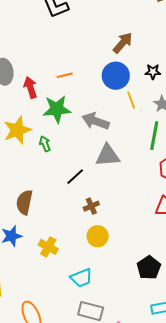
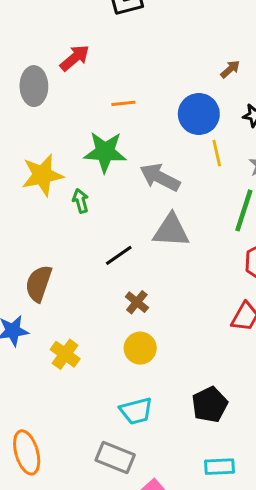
brown arrow: (123, 43) -> (230, 69), moved, size x0.6
red arrow: (30, 87) -> (75, 58), moved, turned 60
brown cross: (91, 206) -> (137, 302), turned -35
cyan trapezoid: (81, 278) -> (136, 411), moved

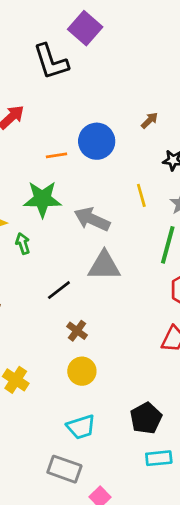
blue circle: (199, 114) -> (97, 141), moved
cyan rectangle: (219, 467) -> (159, 458), moved

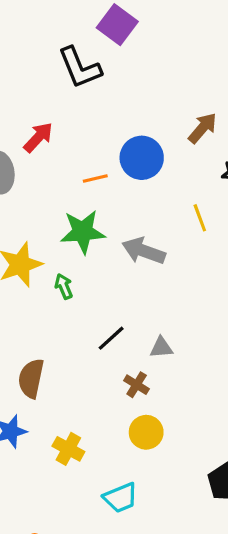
brown arrow: (150, 120) -> (202, 128), size x1.5
gray triangle: (104, 266) -> (161, 348), moved, size x0.6
cyan trapezoid: (81, 427) -> (121, 498), moved

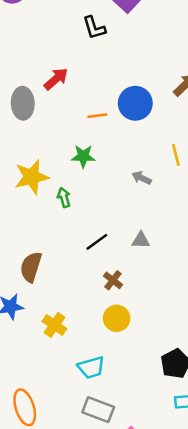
black L-shape: (80, 68) -> (94, 28), size x0.7
green star: (83, 232) -> (83, 156), size x0.7
gray arrow: (144, 251) -> (142, 178), moved, size x0.6
gray triangle: (161, 348) -> (141, 240), moved

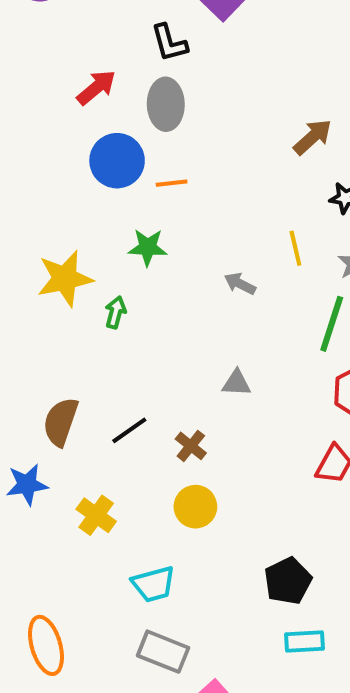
red arrow: (56, 79) -> (96, 88), moved
gray ellipse: (23, 103) -> (166, 104), moved
blue circle: (135, 103) -> (117, 161), moved
green arrow: (64, 197) -> (116, 312), turned 30
black line: (97, 242) -> (129, 430), moved

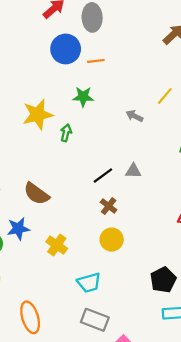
yellow line: (295, 248) -> (165, 96), turned 54
brown semicircle: (61, 422) -> (36, 194), turned -72
black line: (129, 430) -> (103, 175), moved

